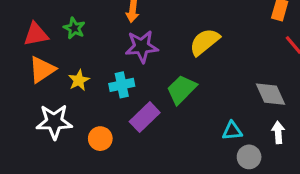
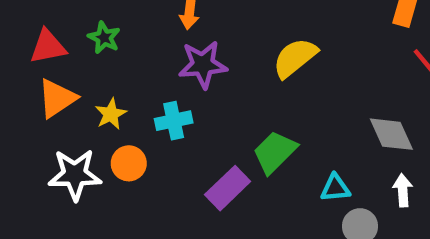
green trapezoid: (182, 89) -> (275, 152), moved
purple rectangle: (145, 117) -> (228, 188), moved
orange circle: (100, 139) -> (129, 163), moved

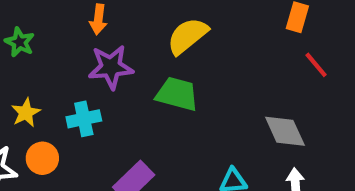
yellow semicircle: (295, 58) -> (187, 36), moved
green trapezoid: (275, 152) -> (177, 94), moved, turned 60

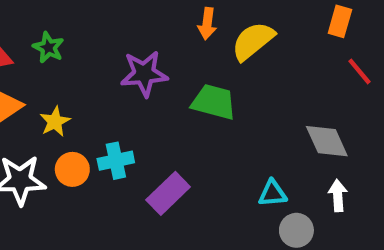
orange arrow: (98, 19) -> (207, 24), moved
yellow semicircle: (187, 36) -> (253, 41), moved
cyan cross: (84, 119) -> (116, 161), moved

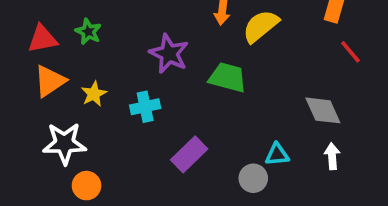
purple star: (144, 74) -> (169, 54), turned 30
cyan cross: (116, 161) -> (145, 107), moved
orange circle: (72, 169) -> (86, 186), moved
gray circle: (296, 230) -> (253, 178), moved

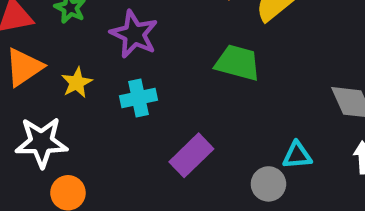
purple star: (169, 54) -> (134, 34), moved

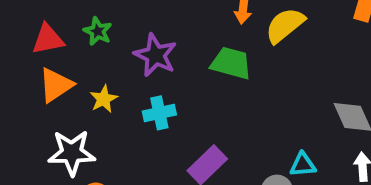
green trapezoid: (238, 63) -> (231, 63), moved

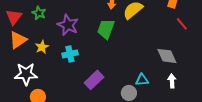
red triangle: (48, 39) -> (14, 17), turned -42
green trapezoid: (231, 63) -> (106, 29), turned -85

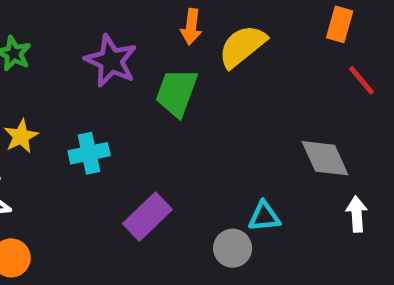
purple star: (68, 25) -> (111, 61), moved
white arrow: (172, 81) -> (357, 214), moved

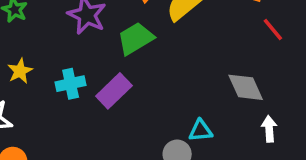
green trapezoid: (177, 92) -> (136, 39), turned 39
purple rectangle: (147, 217) -> (114, 91), moved

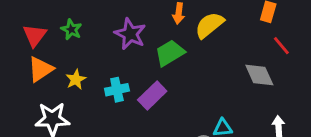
gray diamond: (246, 87) -> (259, 75), moved

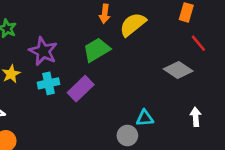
purple star: (130, 34) -> (43, 51), moved
gray diamond: (259, 75) -> (178, 70), turned -32

